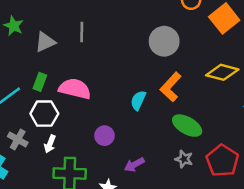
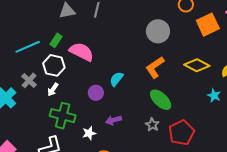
cyan semicircle: (138, 100) -> (116, 79), moved

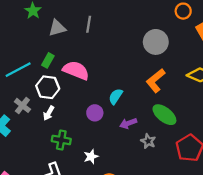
green cross: (63, 116) -> (61, 140), size x0.7
purple arrow: (114, 120) -> (128, 123), moved
gray star: (152, 125) -> (148, 141), moved

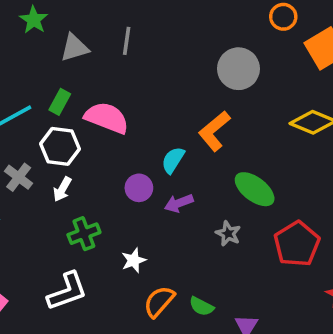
orange L-shape: (156, 81) -> (214, 131), moved
purple arrow: (128, 123) -> (179, 203), moved
green cross: (61, 140) -> (84, 234), turned -30

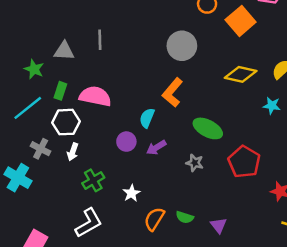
green star: (34, 20) -> (34, 69), moved
gray triangle: (74, 48) -> (64, 51), turned 30

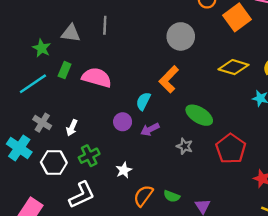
white hexagon: (66, 122) -> (54, 162), moved

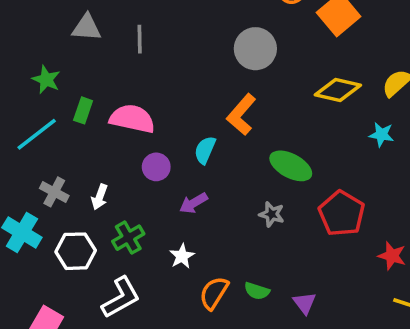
gray triangle: (71, 33) -> (87, 28), moved
purple circle: (123, 122) -> (156, 167), moved
purple arrow: (150, 129) -> (193, 203), moved

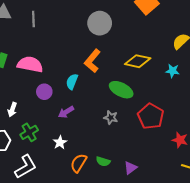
yellow diamond: (338, 90) -> (138, 61), moved
purple triangle: (305, 303) -> (131, 168), turned 32

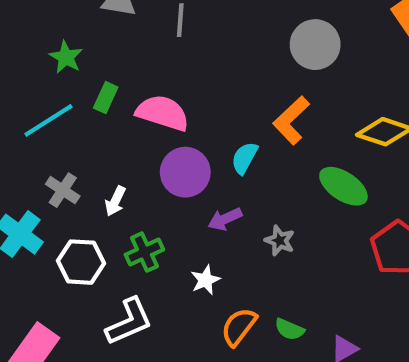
purple circle: (44, 92) -> (185, 172), size x1.5
gray star: (111, 117) -> (280, 241), moved

